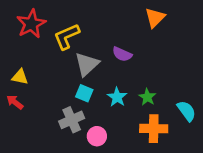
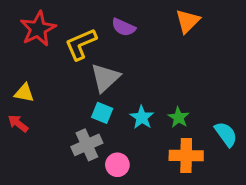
purple semicircle: (122, 54) -> (124, 27), moved

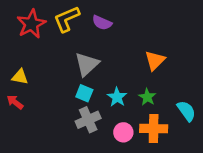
orange triangle: (188, 21) -> (155, 60), moved
yellow L-shape: (81, 44) -> (67, 19), moved
gray cross: (87, 145) -> (88, 120), moved
pink circle: (117, 165) -> (123, 132), moved

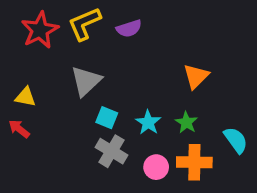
purple semicircle: (102, 23) -> (129, 28), turned -42
gray triangle: (87, 64) -> (86, 81), moved
gray cross: (88, 120) -> (112, 151), turned -35

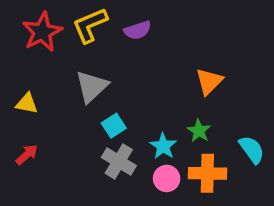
cyan square: (107, 118) -> (114, 126), turned 35
cyan star: (148, 122) -> (163, 146), moved
red arrow: (19, 129) -> (27, 155), moved, turned 100

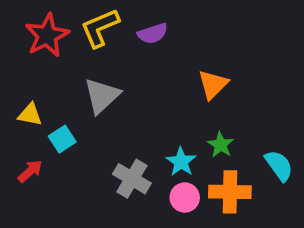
orange triangle: (209, 81) -> (213, 84), moved
cyan square: (114, 126) -> (62, 139), moved

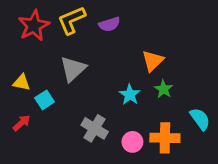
green star: (221, 145) -> (164, 89), moved
cyan star: (181, 162) -> (130, 95), moved

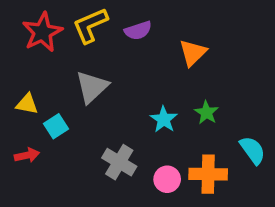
orange triangle: (153, 61) -> (193, 53), moved
red arrow: (22, 123) -> (27, 155), turned 30

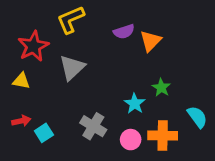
purple semicircle: (138, 31) -> (124, 32), moved
red star: (42, 32) -> (33, 46), moved
cyan star: (164, 119) -> (135, 104), moved
cyan square: (56, 126) -> (44, 133), moved

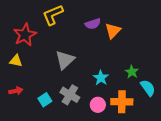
gray triangle: (72, 68) -> (65, 60), moved
green star: (161, 88) -> (132, 72), moved
cyan square: (44, 133) -> (45, 100), moved

